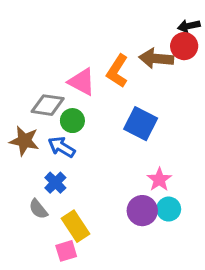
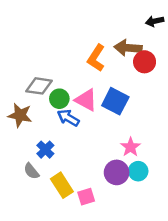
red circle: (184, 46) -> (145, 62), moved
pink triangle: (82, 82) -> (86, 100), moved
blue arrow: (62, 147) -> (68, 118), moved
pink square: (66, 251) -> (86, 197), moved

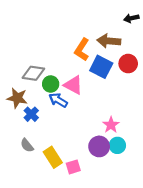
red circle: (145, 62) -> (128, 64), moved
blue square: (115, 101) -> (101, 67), moved
blue cross: (45, 150) -> (31, 114), moved

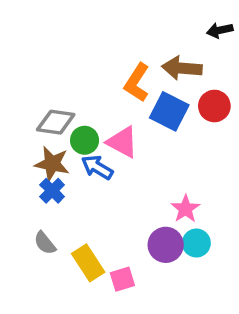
brown star: (17, 98) -> (52, 164), moved

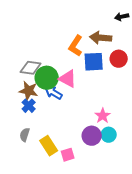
blue square: (169, 111) -> (94, 62), turned -30
green circle: (85, 140) -> (47, 78), size x1.5
gray semicircle: (45, 243) -> (25, 135), turned 56

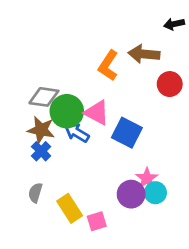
blue square: (94, 62) -> (127, 133), moved, turned 30
pink star: (103, 116) -> (147, 178), moved

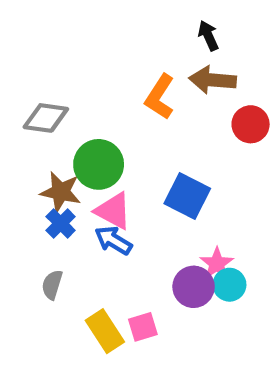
black arrow: (174, 24) -> (208, 36), moved, turned 78
gray diamond: (44, 97) -> (46, 118), moved
pink triangle: (97, 113) -> (113, 211), moved
blue arrow: (77, 133) -> (113, 240), moved
yellow rectangle: (70, 208) -> (105, 331), moved

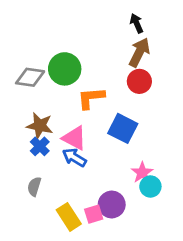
brown arrow: (213, 80) -> (139, 52), turned 112
orange L-shape: (160, 97) -> (91, 98), moved, turned 52
red circle: (251, 124) -> (139, 81), moved
green circle: (99, 164) -> (65, 69), moved
purple circle: (194, 287) -> (112, 204), moved

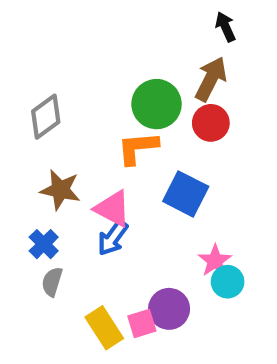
black arrow: (137, 23) -> (225, 27), moved
green circle: (65, 69) -> (156, 104), moved
gray diamond: (30, 77) -> (46, 117), turned -44
blue cross: (40, 146) -> (44, 244), moved
blue arrow: (74, 157) -> (113, 238), turned -85

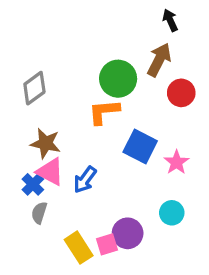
red circle: (211, 123) -> (181, 93), moved
pink triangle: (113, 209) -> (50, 172), moved
pink star: (215, 261) -> (176, 162), moved

